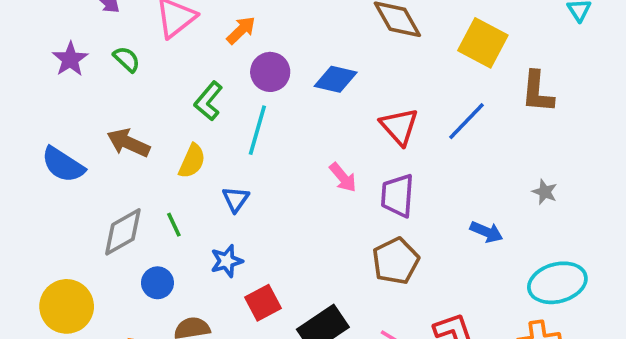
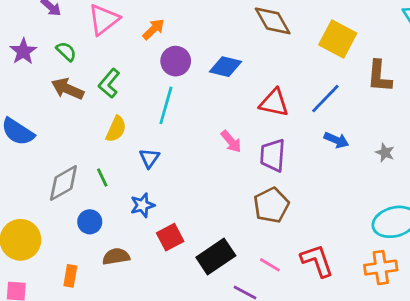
green L-shape: (208, 101) -> (109, 83), moved
red triangle: (399, 126) -> (274, 103), turned -36
brown arrow: (128, 143) -> (68, 89), moved
blue arrow: (486, 232) -> (336, 140), moved

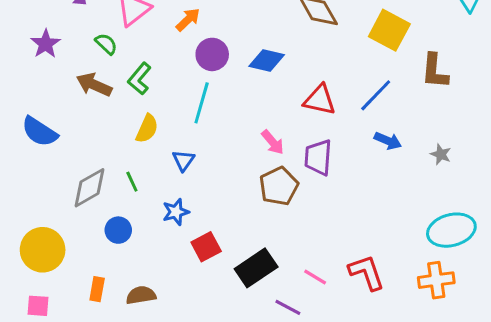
green semicircle: (66, 51) -> (106, 44), moved
brown pentagon: (271, 205) -> (279, 186), moved
brown semicircle: (116, 256) -> (141, 295), moved

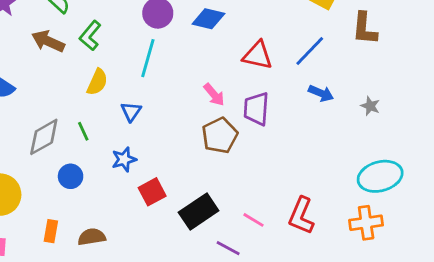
red L-shape: (367, 272) -> (301, 216), turned -138

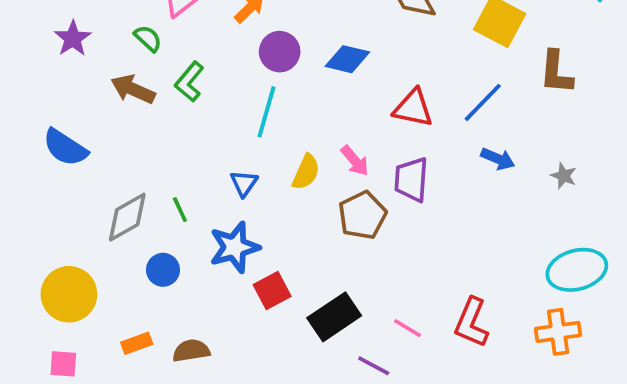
yellow semicircle: (97, 82) -> (306, 172), moved
blue star: (124, 159) -> (234, 247), size x1.5
orange rectangle: (51, 231) -> (137, 343), turned 60

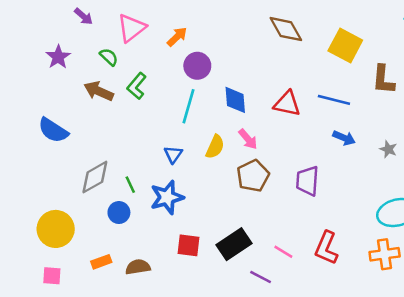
blue diamond: (347, 59) -> (235, 100), moved, turned 72
blue line: (483, 102) -> (334, 100), turned 60
purple trapezoid: (411, 180) -> (307, 181), moved
green line: (180, 210) -> (130, 185), moved
red square: (272, 291) -> (188, 245), moved, turned 35

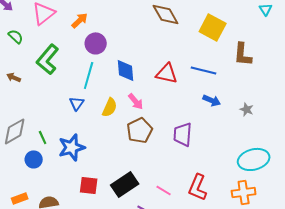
green semicircle: (109, 57) -> (16, 36), moved
green L-shape: (137, 86) -> (48, 59), size x1.4
brown arrow: (99, 91) -> (14, 77), moved, size x0.6
blue triangle: (173, 154) -> (77, 103), moved

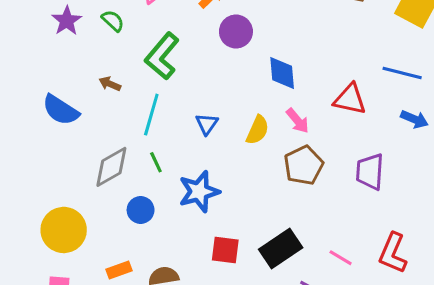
red triangle: (167, 73) -> (350, 99), moved
cyan line: (89, 75) -> (151, 115), moved
green line: (43, 137) -> (156, 162), moved

